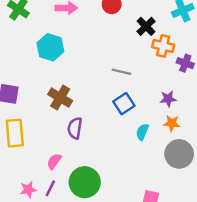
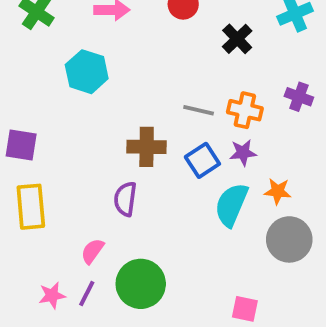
orange cross: (163, 46) -> (245, 110), moved
brown cross: (60, 98) -> (147, 147), moved, turned -30
purple star: (168, 99) -> (243, 153), moved
cyan semicircle: (142, 132) -> (231, 205), size x1.6

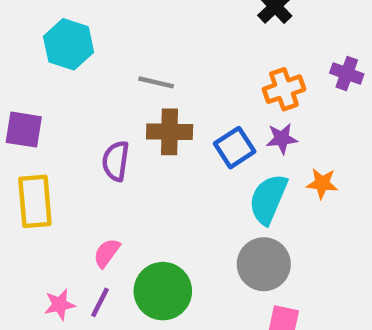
cyan hexagon: (87, 72) -> (69, 44), moved
gray line: (199, 110) -> (156, 82), moved
orange cross: (245, 110) -> (284, 89), turned -32
purple semicircle: (125, 199) -> (116, 161), moved
gray circle: (289, 239) -> (264, 264), moved

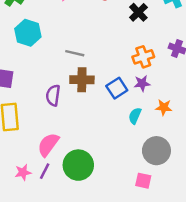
cyan semicircle: (268, 199) -> (135, 116), size x0.6
pink semicircle: (107, 253) -> (48, 145), size x1.5
gray circle: (264, 264) -> (156, 151), moved

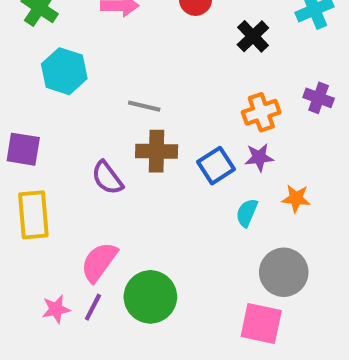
purple semicircle: (53, 95) -> (107, 178), turned -45
pink square: (143, 181) -> (261, 324), size x1.5

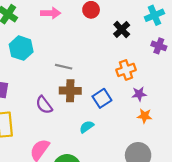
purple cross: (319, 98) -> (159, 46), moved
purple star: (259, 157) -> (139, 94), moved
cyan semicircle: (247, 213) -> (87, 127), moved, turned 32

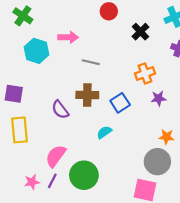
pink arrow: (51, 13) -> (68, 37), moved
gray line: (64, 67) -> (91, 62), moved
orange star: (145, 116) -> (166, 137), moved

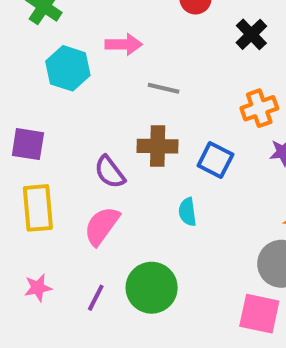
blue square: (120, 103) -> (215, 160), turned -30
cyan semicircle: (104, 132) -> (188, 212), turned -63
pink semicircle: (56, 156) -> (102, 226), moved
pink star: (32, 182) -> (38, 288), moved

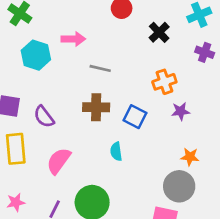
purple semicircle: (110, 172) -> (44, 117), moved

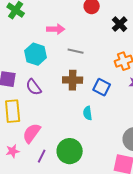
cyan hexagon: (36, 55) -> (36, 54), moved
pink semicircle: (59, 161) -> (32, 133), moved

